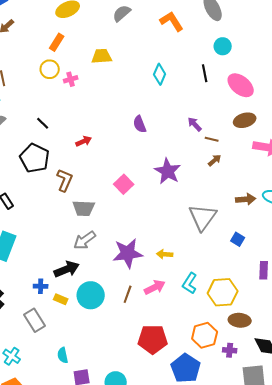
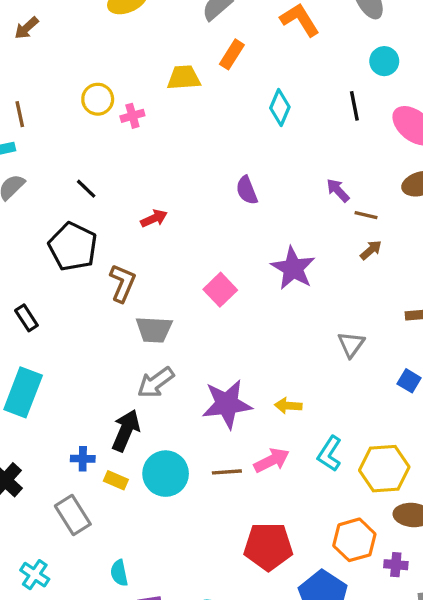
orange rectangle: (57, 42) -> (232, 54), moved
gray triangle: (203, 217) -> (351, 344), size x0.6
black arrow: (67, 269) -> (126, 431), turned -45
brown line: (128, 294) -> (227, 472), turned 66

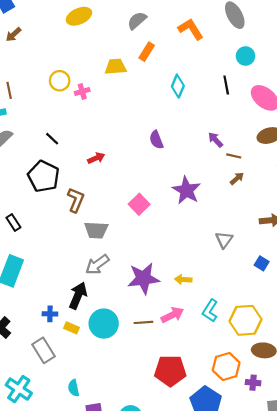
cyan cross: (35, 575) -> (19, 389), size x1.4

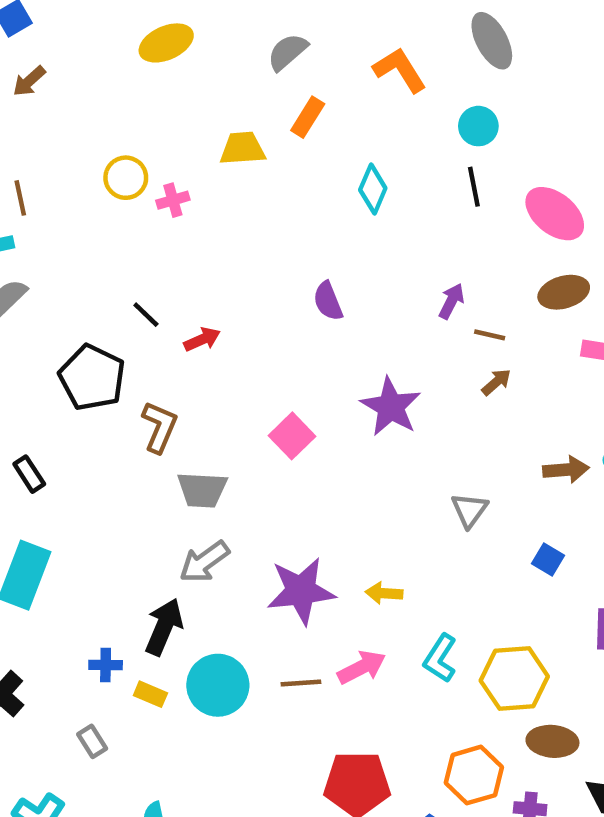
cyan circle: (246, 56) -> (478, 126), moved
black line: (52, 139) -> (146, 315), moved
purple arrow: (215, 140) -> (451, 301), turned 70
gray rectangle: (44, 350) -> (92, 741), size x0.6

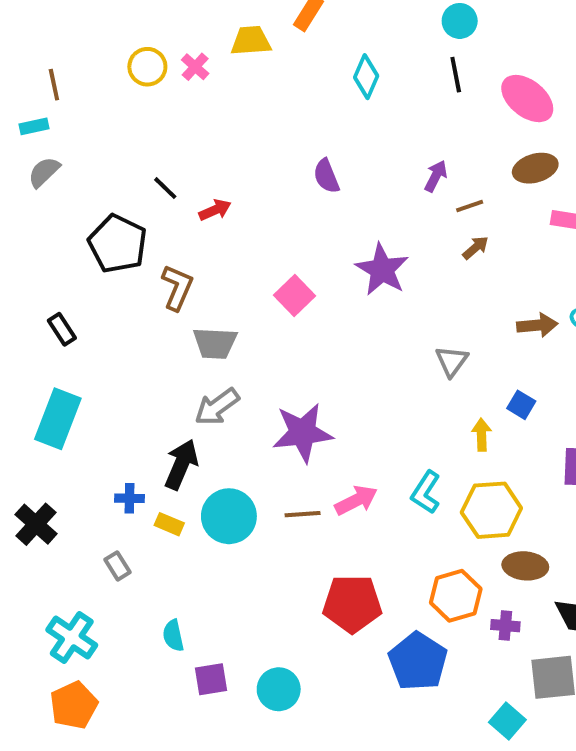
pink cross: (173, 200) -> (195, 67), moved, turned -32
brown line: (490, 335) -> (470, 206), turned -32
yellow arrow: (384, 593) -> (482, 435), moved, turned 84

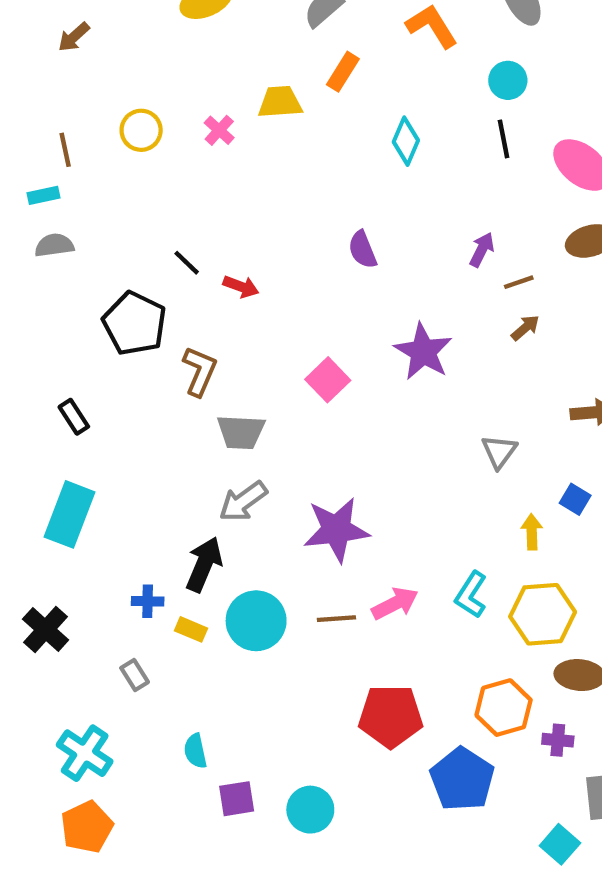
yellow circle: (147, 67) -> (141, 130), moved
gray semicircle: (44, 172) -> (54, 245), turned 36
red arrow: (215, 210) -> (241, 287), turned 44

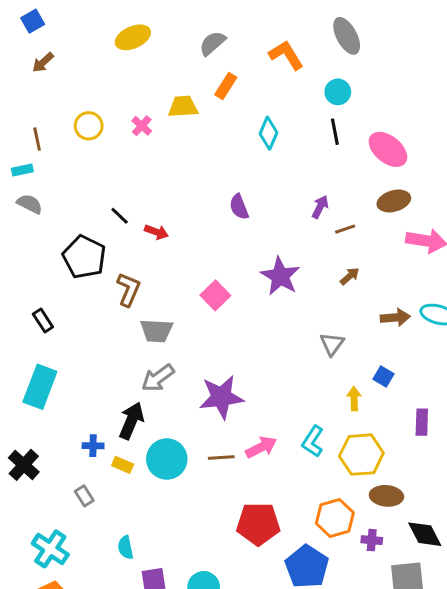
gray semicircle: (54, 245) -> (30, 204), turned 35
brown arrow: (525, 328) -> (350, 276), moved

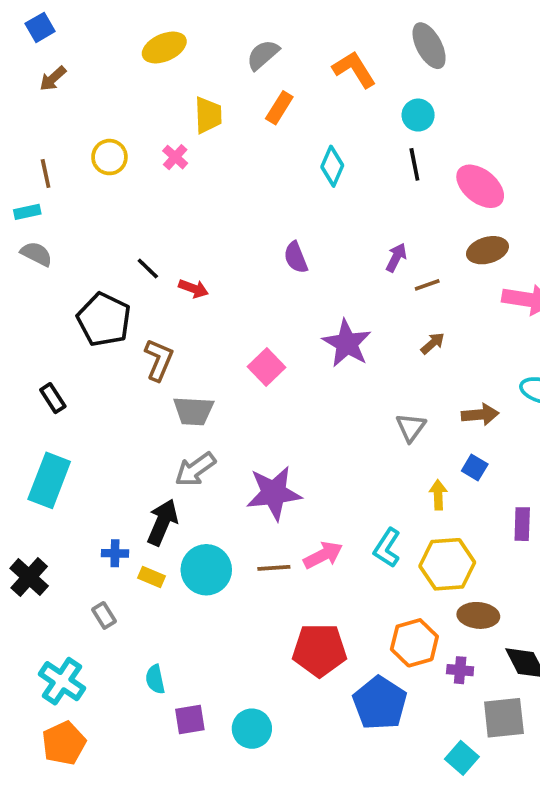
yellow trapezoid: (183, 107) -> (208, 115), moved, turned 92
brown arrow: (395, 317) -> (480, 415), moved

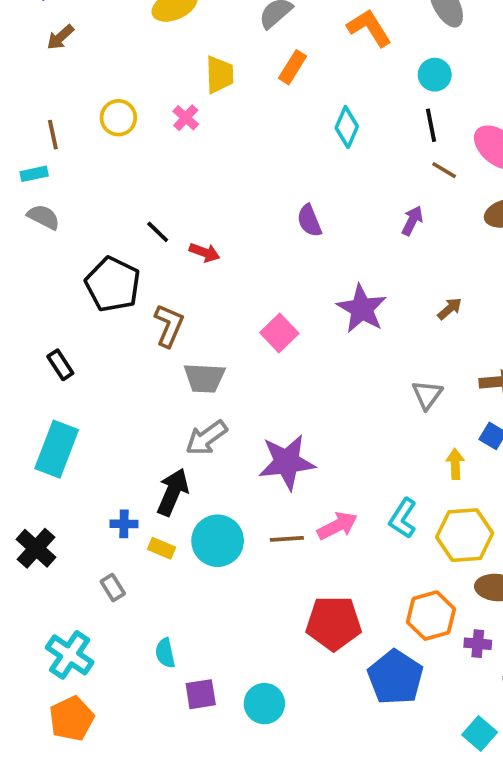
brown line: (427, 285) -> (444, 170), moved, turned 50

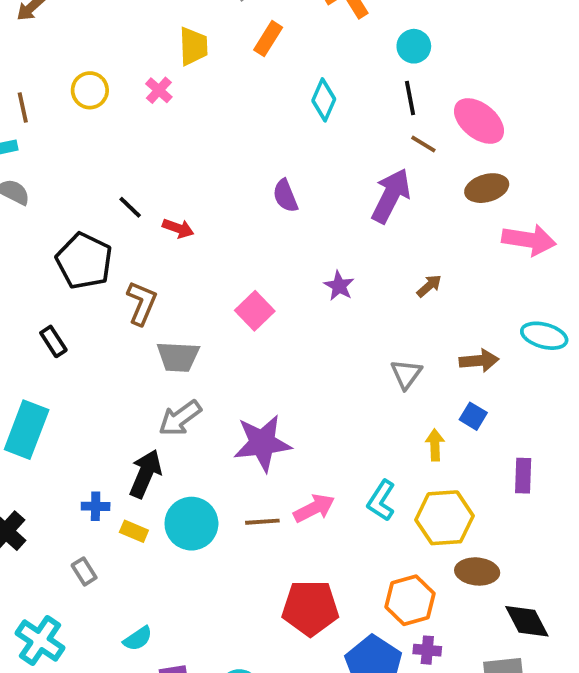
purple arrow: (412, 221) -> (391, 196), size x1.8
purple star: (362, 309) -> (339, 286), size x0.6
black rectangle: (60, 365) -> (53, 341), moved
purple cross: (478, 644) -> (427, 650), moved
cyan semicircle: (165, 653) -> (138, 639), turned -112

